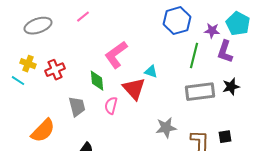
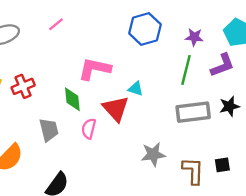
blue hexagon: (177, 21) -> (145, 29), moved
purple star: (212, 31) -> (194, 37), moved
purple L-shape: (225, 52) -> (222, 65), turned -130
pink L-shape: (116, 55) -> (95, 69), turned 48

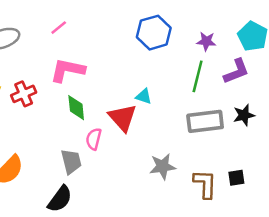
pink L-shape: (95, 69) -> (67, 70), moved
gray trapezoid: (49, 130) -> (71, 161), moved

